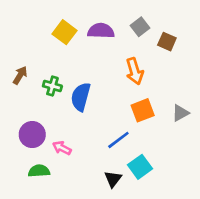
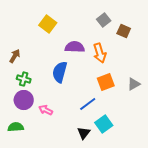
purple semicircle: (101, 31) -> (75, 47), moved
green cross: (52, 86) -> (24, 79), moved
green semicircle: (39, 171) -> (16, 127), moved

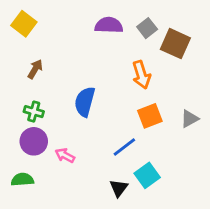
yellow square: (48, 24) -> (24, 24), moved
brown square: (124, 31) -> (175, 44), size x1.5
purple semicircle: (75, 47) -> (109, 25), moved
brown arrow: (15, 56) -> (35, 69), moved

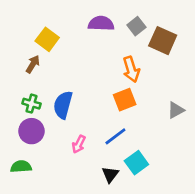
yellow square: (24, 24) -> (47, 39), moved
blue semicircle: (85, 102) -> (63, 105), moved
orange square: (150, 116) -> (125, 100), moved
pink arrow: (65, 155) -> (79, 144), moved, turned -90

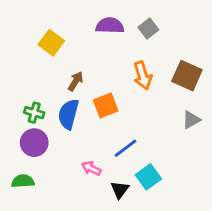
brown square: (163, 41) -> (187, 76), moved
brown arrow: (33, 64) -> (76, 81), moved
orange square: (125, 100) -> (106, 106), moved
pink arrow: (79, 144) -> (91, 168), moved, turned 90

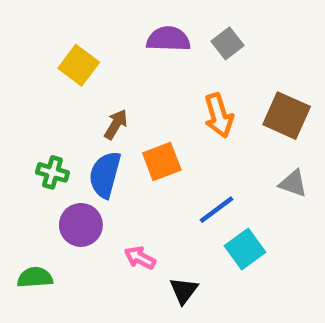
gray triangle: (191, 120) -> (293, 183), turned 48
purple circle: (34, 143) -> (81, 225), moved
blue line: (126, 148) -> (217, 210), moved
cyan square: (148, 177) -> (245, 249), moved

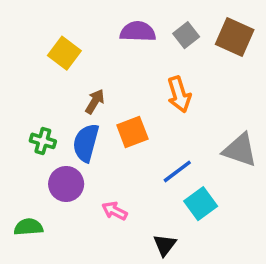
brown square: (287, 116) -> (235, 37), moved
gray triangle: (293, 183) -> (240, 150), size x1.5
black triangle: (184, 291) -> (165, 245), moved

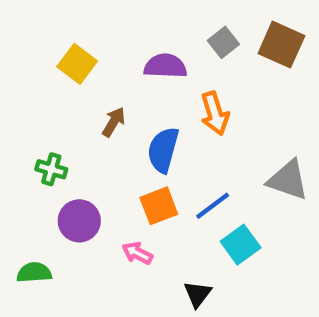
purple semicircle: (138, 32) -> (165, 66), moved
orange square: (132, 132) -> (159, 206), moved
blue semicircle: (86, 143) -> (163, 150), moved

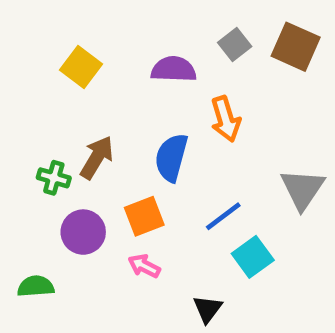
brown arrow: (114, 122) -> (97, 157), moved, size x1.4
gray triangle: (288, 180) -> (302, 189), turned 45
orange square: (159, 206) -> (144, 216), moved

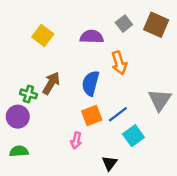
orange square: (144, 216) -> (92, 115), moved
purple circle: (83, 232) -> (18, 117), moved
pink arrow: (144, 266) -> (76, 140), turned -105

